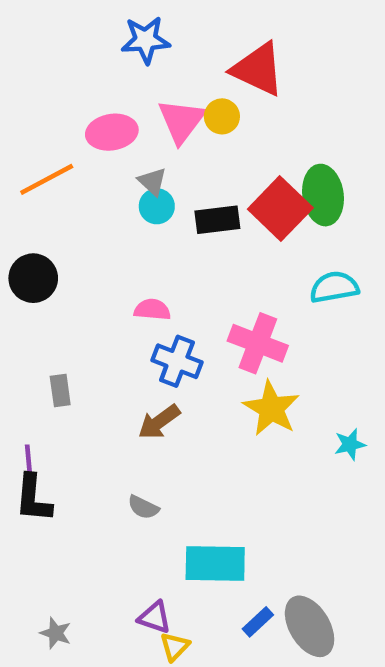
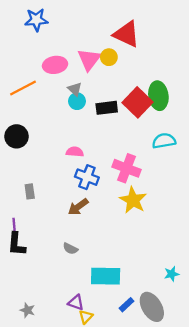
blue star: (146, 40) -> (36, 20), moved
cyan star: (350, 444) -> (172, 274), moved

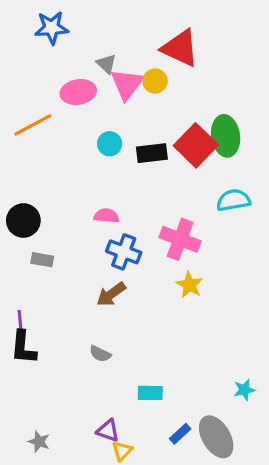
gray triangle: (75, 89) -> (106, 64), moved
black circle: (16, 136) -> (23, 221), moved
gray rectangle: (30, 191) -> (42, 260), moved, turned -72
yellow star: (133, 200) -> (189, 285), size x0.7
cyan rectangle: (106, 276) -> (150, 393), size x0.6

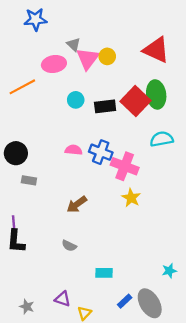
red triangle: (180, 48) -> (156, 50), moved
blue cross: (124, 252) -> (101, 152), moved
purple triangle: (108, 431) -> (63, 299), moved

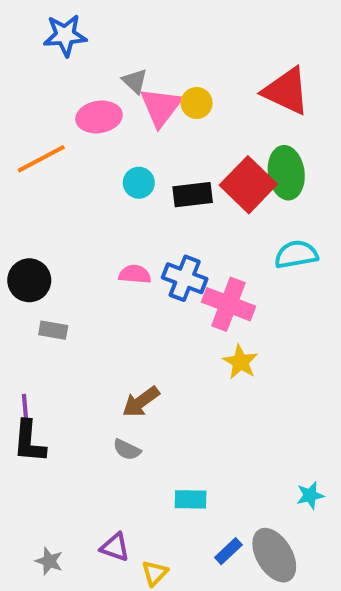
brown arrow: (77, 204) -> (141, 402), moved

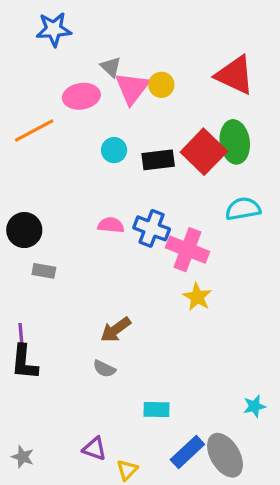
blue rectangle: (228, 551) -> (187, 452), size x1.5
gray star: (49, 561) -> (23, 457), moved

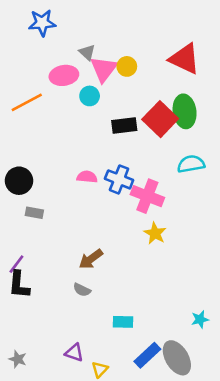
cyan circle: (114, 150) -> (90, 96), moved
purple line: (21, 336) -> (16, 264), turned 42

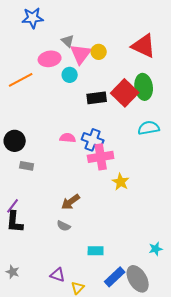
pink cross: (147, 196) -> (101, 157), moved, turned -30
gray star: (18, 359) -> (13, 272), moved

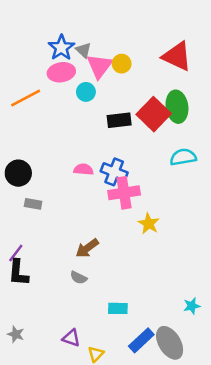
blue star: (33, 18) -> (61, 48), moved, turned -30

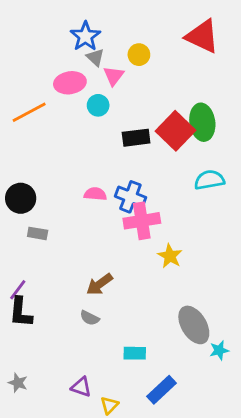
blue star: (61, 48) -> (85, 36), moved
red triangle: (177, 56) -> (202, 36), moved
yellow circle: (122, 64) -> (139, 55), moved
pink triangle: (99, 66) -> (114, 76), size x0.7
gray ellipse: (170, 343) -> (194, 325), moved

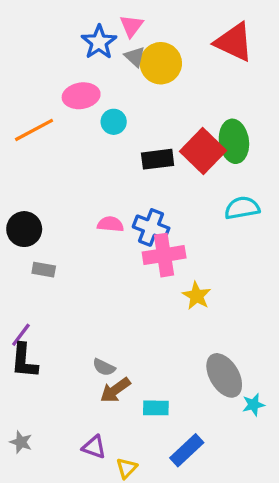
yellow circle: (139, 55) -> (161, 63), size x1.6
gray triangle: (95, 57) -> (135, 57), moved
pink triangle: (114, 76) -> (132, 26), moved
brown arrow: (100, 284) -> (115, 390), moved

